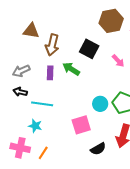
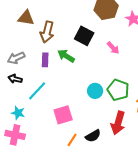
cyan line: (42, 104) -> (37, 91), turned -55
pink square: (81, 125) -> (63, 115), moved
cyan star: (35, 126) -> (18, 113), moved
orange line: (43, 153) -> (72, 140), moved

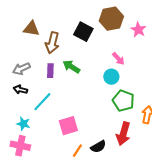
black square: (84, 36) -> (83, 32), moved
cyan circle: (95, 91) -> (111, 77), moved

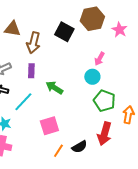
pink arrow: (118, 59) -> (99, 59), turned 72
green arrow: (71, 67) -> (54, 88), moved

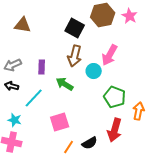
pink star: (119, 30) -> (130, 16), moved
brown arrow: (33, 43) -> (75, 56), moved
pink arrow: (99, 59) -> (110, 55), size x1.5
cyan circle: (92, 77) -> (94, 71), moved

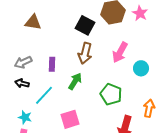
cyan circle: (94, 71) -> (141, 68), moved
green arrow: (65, 84) -> (75, 81), turned 90
green pentagon: (115, 97) -> (111, 94), moved

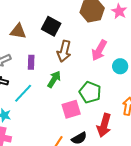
brown triangle: (33, 22) -> (18, 31), moved
black square: (85, 25) -> (51, 26), moved
pink square: (70, 119) -> (71, 109), moved

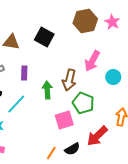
brown arrow: (64, 51) -> (69, 80), moved
green arrow: (54, 79) -> (47, 90), turned -36
red arrow: (104, 125) -> (97, 136), turned 30

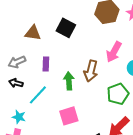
green pentagon: (83, 103) -> (118, 94), moved, turned 30
pink square: (64, 120) -> (69, 116), moved

